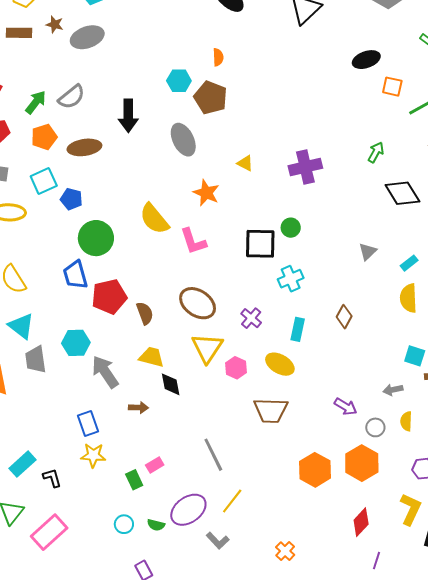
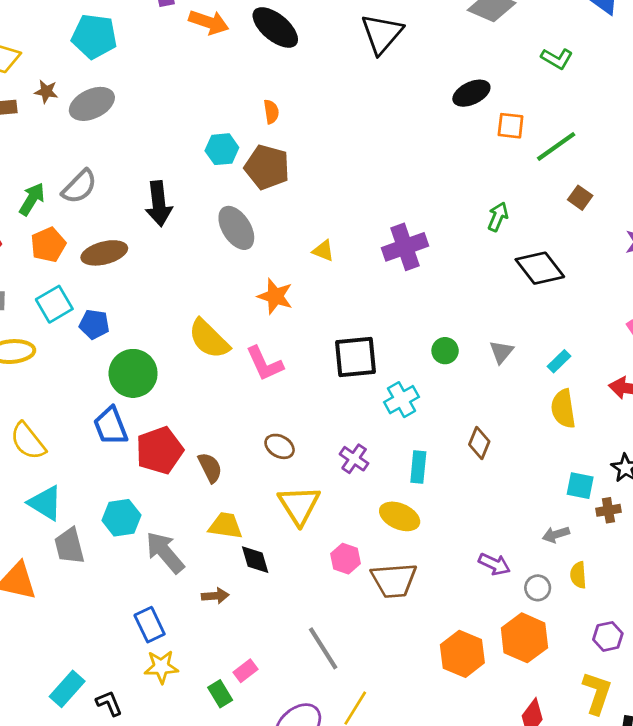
green circle: (291, 228) -> (445, 351), moved
brown ellipse: (198, 303) -> (280, 446), size x0.6
pink hexagon: (236, 368) -> (345, 559), moved

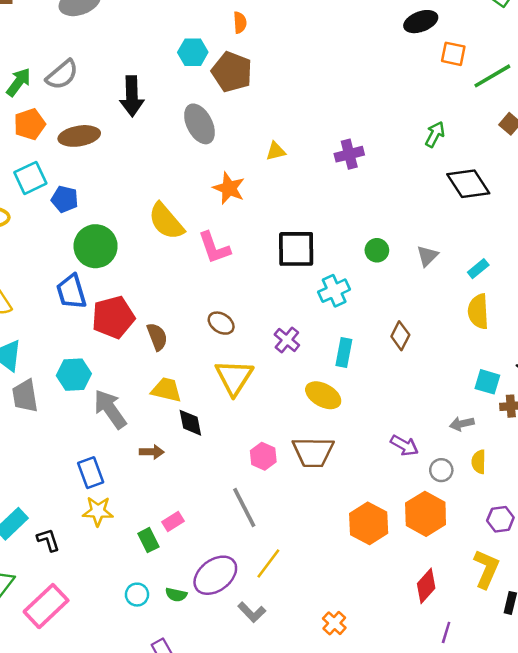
purple cross: (405, 247) -> (349, 154), size x0.7
yellow triangle: (323, 251) -> (276, 151), turned -40
pink hexagon: (345, 559) -> (263, 456), moved

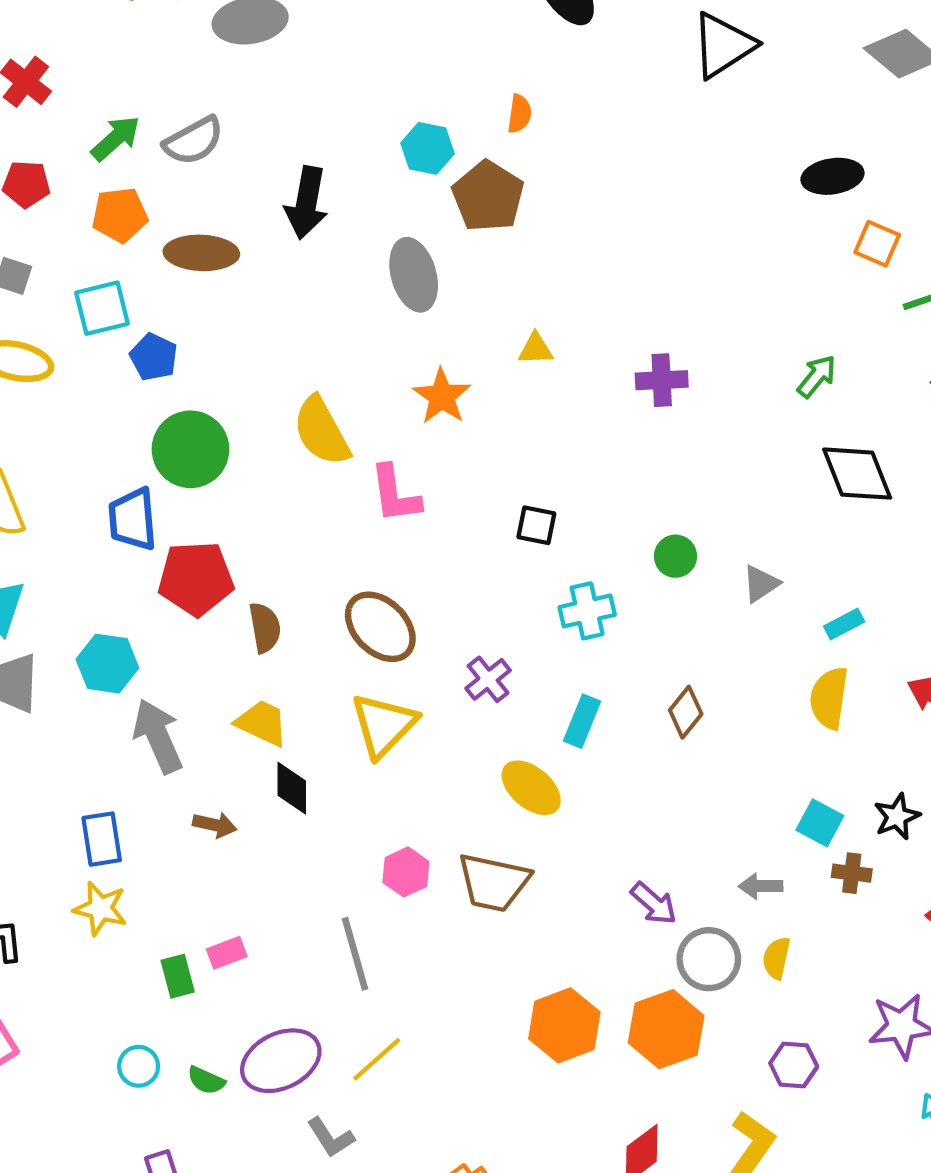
black square: (296, 249) -> (536, 525), size x0.6
brown ellipse: (221, 323) -> (380, 627), size x1.6
gray circle: (441, 470) -> (709, 959), size x1.5

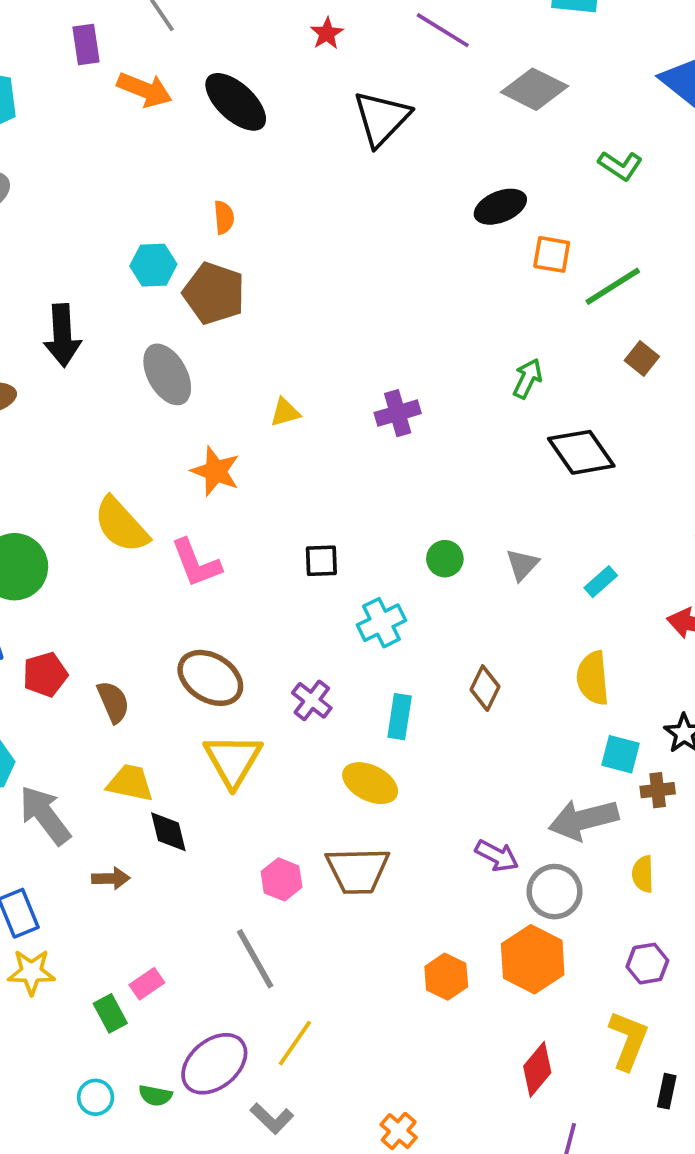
red pentagon: (196, 578) -> (45, 674), size x0.7
yellow semicircle: (829, 698) -> (593, 678), moved
gray arrow: (761, 886) -> (583, 820), size x1.8
yellow semicircle: (776, 958) -> (643, 874), moved
orange hexagon: (564, 1025) -> (446, 977), size x0.7

